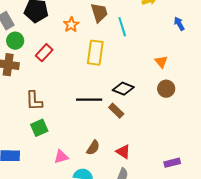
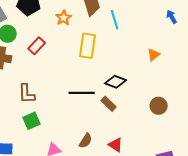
orange triangle: (161, 62) -> (154, 55), turned 32
brown circle: (166, 89) -> (159, 106), moved

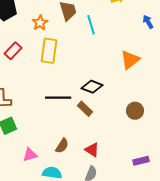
yellow rectangle: (88, 46) -> (49, 51), moved
orange triangle: (154, 55) -> (130, 60), size x1.5

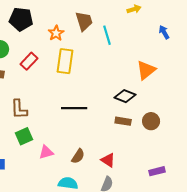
black diamond: (92, 87) -> (125, 96), moved
brown rectangle: (85, 109) -> (123, 121), moved, turned -35
pink triangle: (30, 155) -> (46, 152), moved

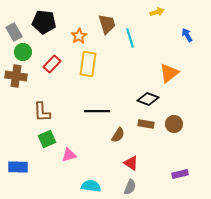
brown semicircle: (78, 156) -> (118, 135), moved

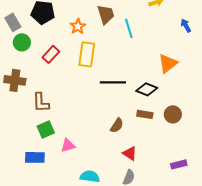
brown cross: (16, 76) -> (15, 80), moved
black line: (97, 111) -> (113, 82), moved
blue rectangle: (18, 167) -> (35, 157), moved

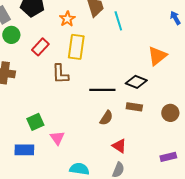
black line: (113, 82) -> (102, 90), moved
brown L-shape: (41, 102) -> (60, 74), moved
brown circle: (173, 114) -> (170, 113), moved
pink triangle: (68, 145) -> (57, 138), turned -49

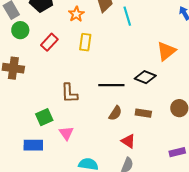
yellow rectangle: (76, 47) -> (85, 42), size x0.7
brown L-shape: (60, 74) -> (69, 93), moved
brown rectangle: (134, 107) -> (143, 113), moved

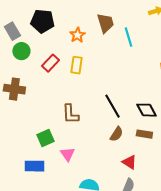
yellow rectangle: (85, 42) -> (76, 65), moved
black diamond: (145, 77) -> (146, 110), moved, turned 40
black line: (111, 85) -> (112, 106), turned 60

